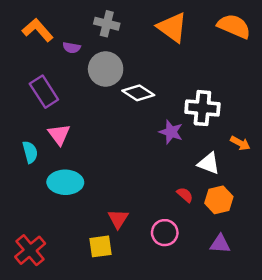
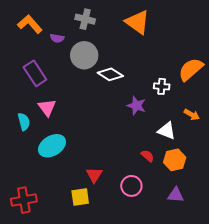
orange semicircle: (234, 26) -> (191, 69), moved, turned -64
white cross: (202, 108) -> (162, 86), size x0.6
cyan ellipse: (65, 182) -> (52, 146), turned -32
red cross: (30, 250) -> (24, 200), turned 30

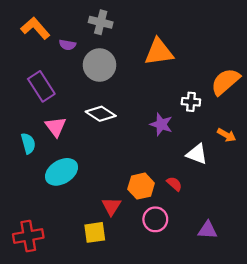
orange triangle: (137, 22) -> (159, 52), moved, turned -44
white diamond: (110, 74) -> (101, 114), moved
orange hexagon: (175, 160) -> (141, 186), moved

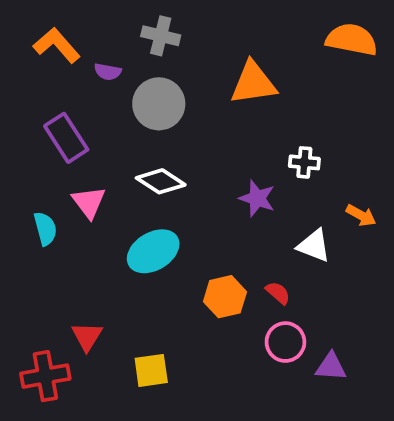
orange semicircle: (225, 82) -> (352, 40), moved, turned 52
cyan ellipse: (62, 172) -> (153, 251), moved
red triangle: (111, 206) -> (87, 336), moved
pink circle: (155, 219) -> (285, 342), moved

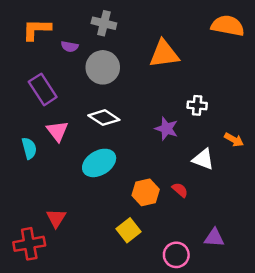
orange L-shape: (57, 45) -> (37, 29), turned -48
pink circle: (285, 342) -> (176, 255), moved
yellow square: (151, 370) -> (128, 230), moved, turned -30

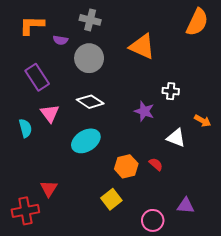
orange semicircle: (228, 26) -> (197, 22), turned 104
orange triangle: (164, 54) -> (142, 46), turned 32

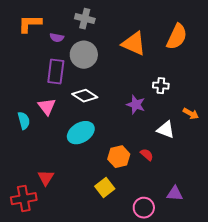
orange semicircle: (197, 22) -> (177, 37), moved
purple rectangle: (37, 77) -> (56, 72), moved, turned 40

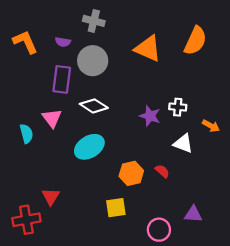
orange L-shape: (30, 24) -> (25, 42), moved, turned 65
white cross: (161, 86) -> (178, 107), moved
yellow square: (105, 188) -> (116, 208), turned 30

